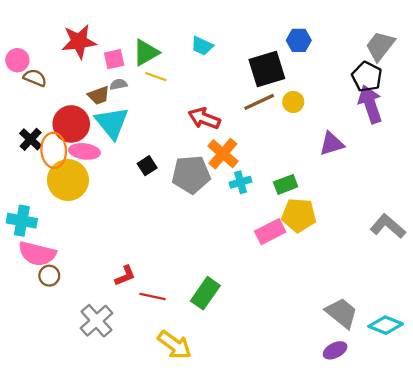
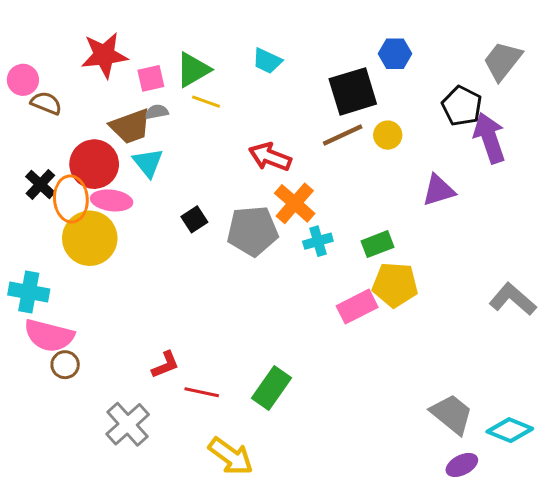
black pentagon: (367, 77) -> (462, 106), moved
brown trapezoid: (99, 95) -> (130, 126), size x1.4
cyan triangle: (112, 123) -> (148, 163), size x0.7
purple ellipse: (335, 350) -> (462, 465), moved

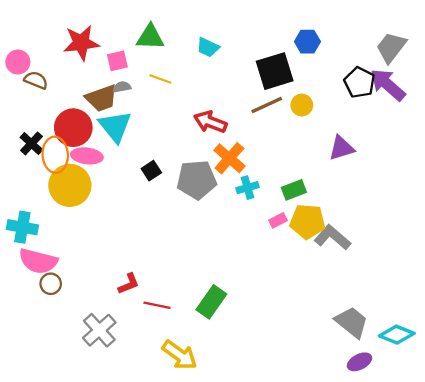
green triangle: (193, 70) -> (150, 37), moved, turned 32
purple arrow: (489, 138) -> (388, 85), moved, turned -30
cyan triangle: (148, 163) -> (115, 127), size x1.4
gray L-shape: (513, 299) -> (332, 237), moved
pink rectangle: (357, 307) -> (278, 220), moved, size x0.6

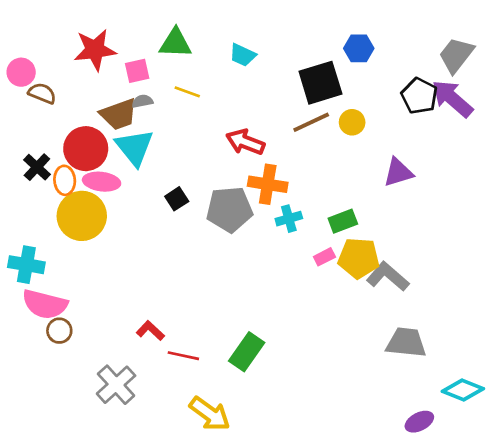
orange ellipse: (55, 155) -> (65, 180), size x0.7
orange cross: (229, 158) -> (268, 184), turned -32
red L-shape: (129, 284) -> (150, 331), turned -115
gray trapezoid: (352, 322) -> (406, 343), moved, turned -33

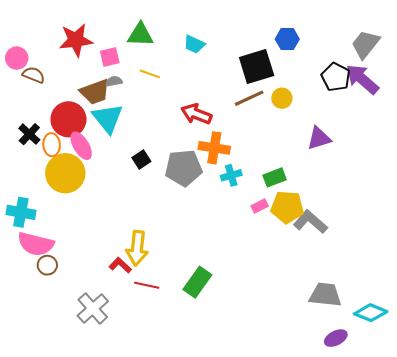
pink ellipse: (102, 182) -> (81, 146), turned 52
gray trapezoid: (406, 343) -> (325, 295), moved
yellow arrow: (210, 414) -> (137, 248), moved, turned 60

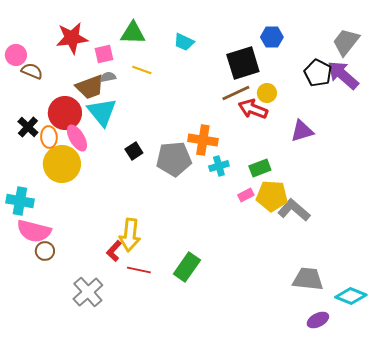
red arrow: (196, 114) -> (253, 109), moved
red L-shape: (120, 265) -> (114, 251), turned -90

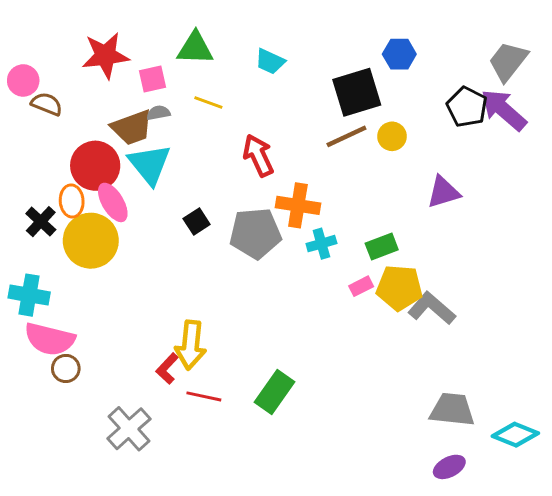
red arrow: (253, 109) -> (258, 155), moved, turned 44
black cross: (28, 127) -> (41, 222), moved
purple ellipse: (318, 320) -> (449, 467), moved

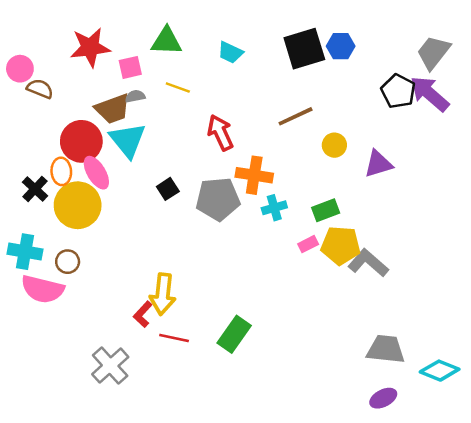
black square: (357, 92) -> (304, 49), moved
yellow circle: (392, 136) -> (334, 145), moved
brown circle: (66, 368) -> (68, 262), moved

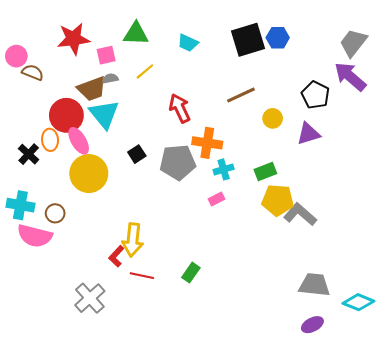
yellow line: (178, 87) -> (145, 71), turned -60
black pentagon: (398, 91) -> (315, 95), moved
yellow circle: (78, 205) -> (89, 174), moved
pink rectangle: (308, 244) -> (216, 199), moved
green rectangle: (234, 334) -> (191, 273), size x0.7

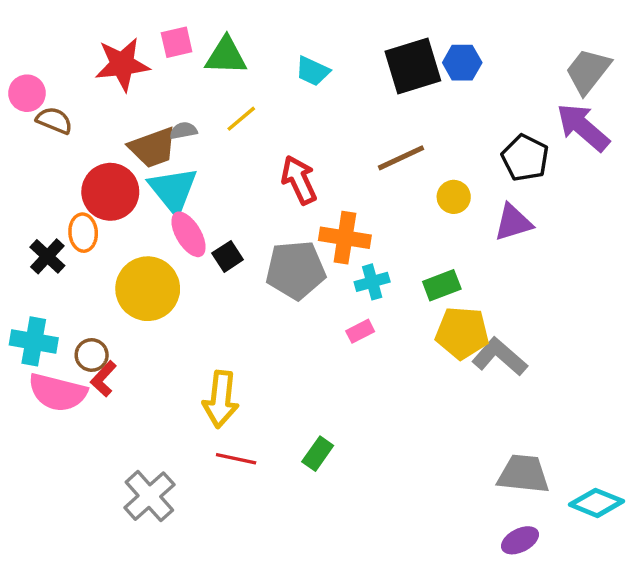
pink square: (106, 55) -> (177, 42), moved
pink ellipse: (79, 141) -> (188, 234), moved
red L-shape: (116, 256) -> (103, 379), moved

